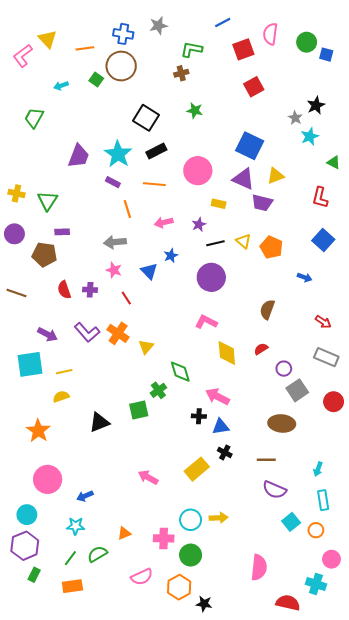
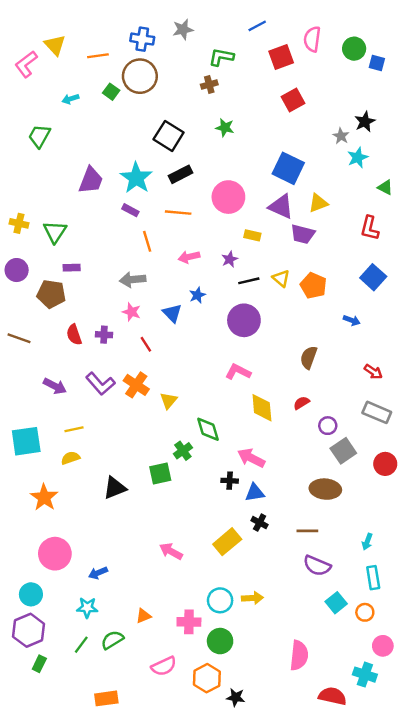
cyan square: (30, 364) -> (26, 441), moved
orange rectangle: (72, 586) -> (106, 698), moved

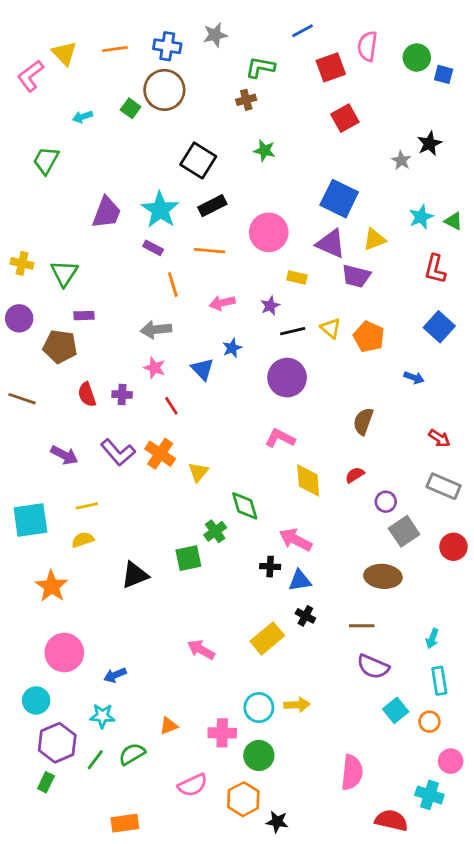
orange line: (98, 56) -> (115, 49), moved
cyan star: (358, 158) -> (421, 217), moved
purple hexagon: (29, 630) -> (57, 743), moved

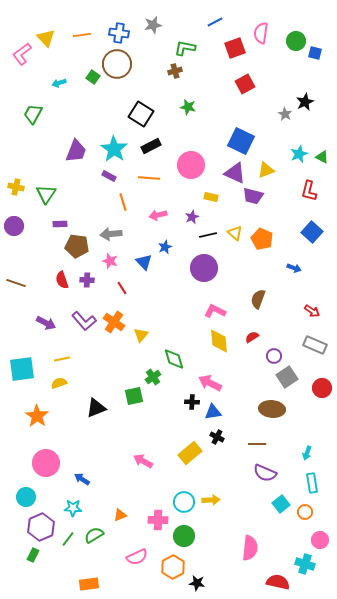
brown pentagon: (60, 347) -> (77, 246), moved
pink L-shape: (280, 438) -> (215, 311), moved
blue arrow: (115, 675) -> (82, 479), turned 56

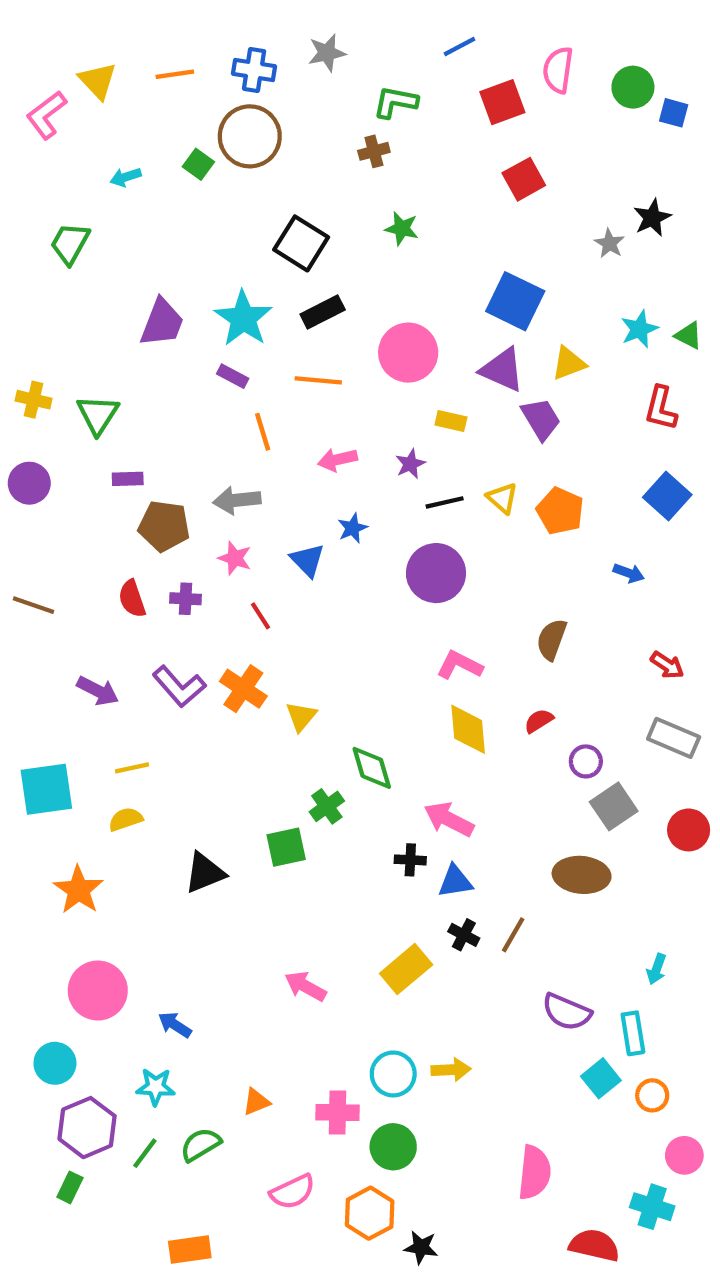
purple trapezoid: (253, 196) -> (541, 419), turned -135
brown line: (257, 444) -> (513, 935), moved, turned -60
cyan rectangle: (312, 483) -> (633, 1033), moved

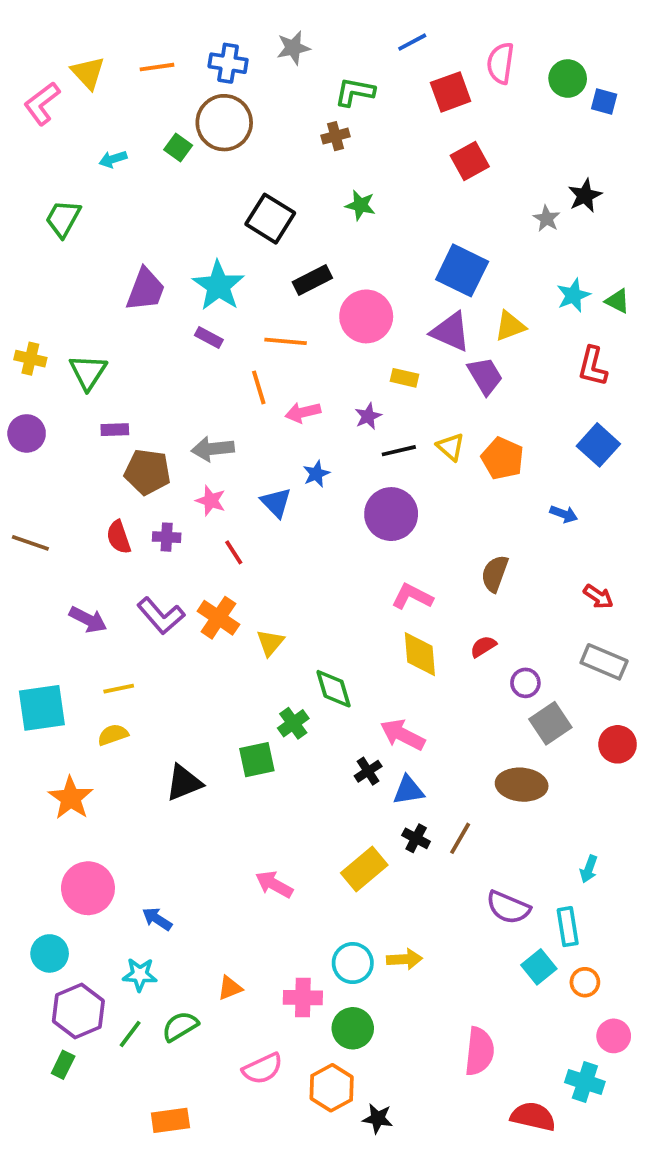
black rectangle: (323, 312) -> (312, 280), moved
orange line: (263, 432) -> (259, 387), moved
black cross: (410, 860) -> (368, 771), turned -36

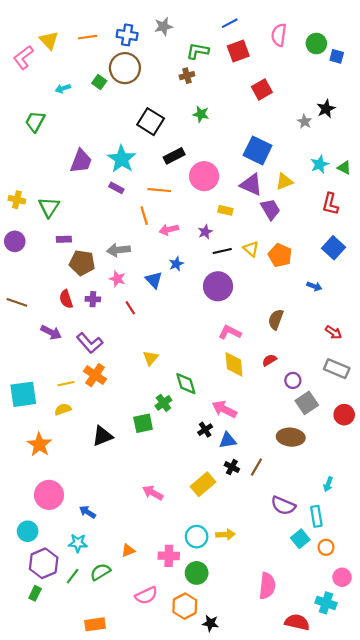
red square: (451, 92) -> (238, 51), moved
orange cross: (218, 618) -> (95, 375), moved
purple arrow: (88, 620) -> (51, 332), moved

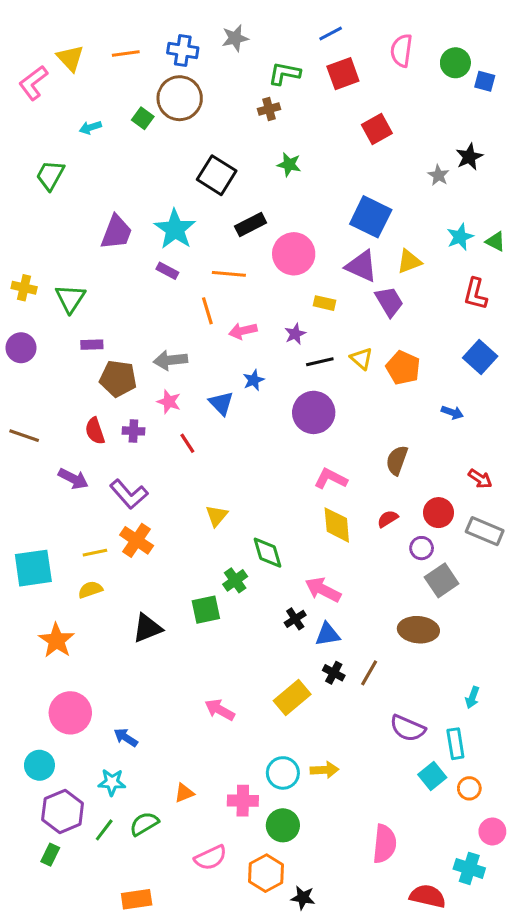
red circle: (344, 415) -> (438, 513), moved

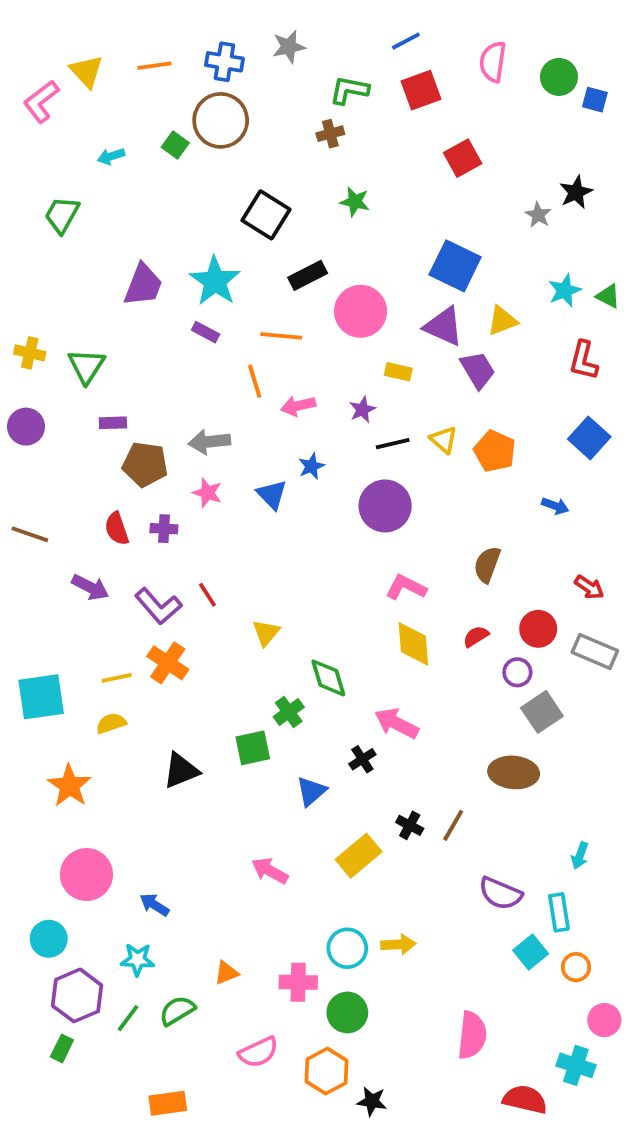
red line: (187, 443) -> (207, 595), moved
blue triangle: (328, 634) -> (311, 791), moved, turned -32

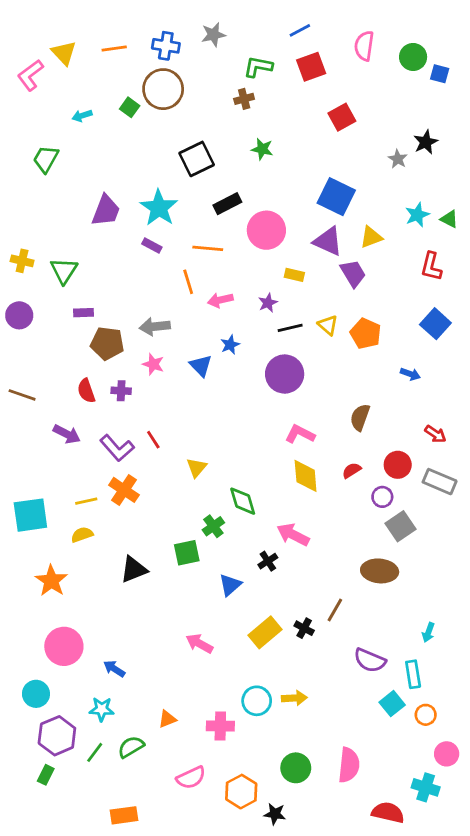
black square: (266, 215) -> (197, 159), turned 32
black cross: (410, 825) -> (304, 628), moved
green circle: (347, 1012) -> (296, 768), moved

